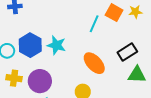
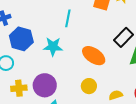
cyan line: (94, 24) -> (68, 18), moved
blue hexagon: (30, 45) -> (21, 39), moved

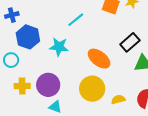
cyan line: (68, 18) -> (76, 20), turned 36
yellow circle: (89, 86) -> (92, 89), size x1.6

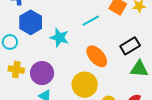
cyan line: (76, 20) -> (91, 21), moved

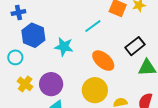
yellow cross: (16, 70) -> (25, 84), turned 35

